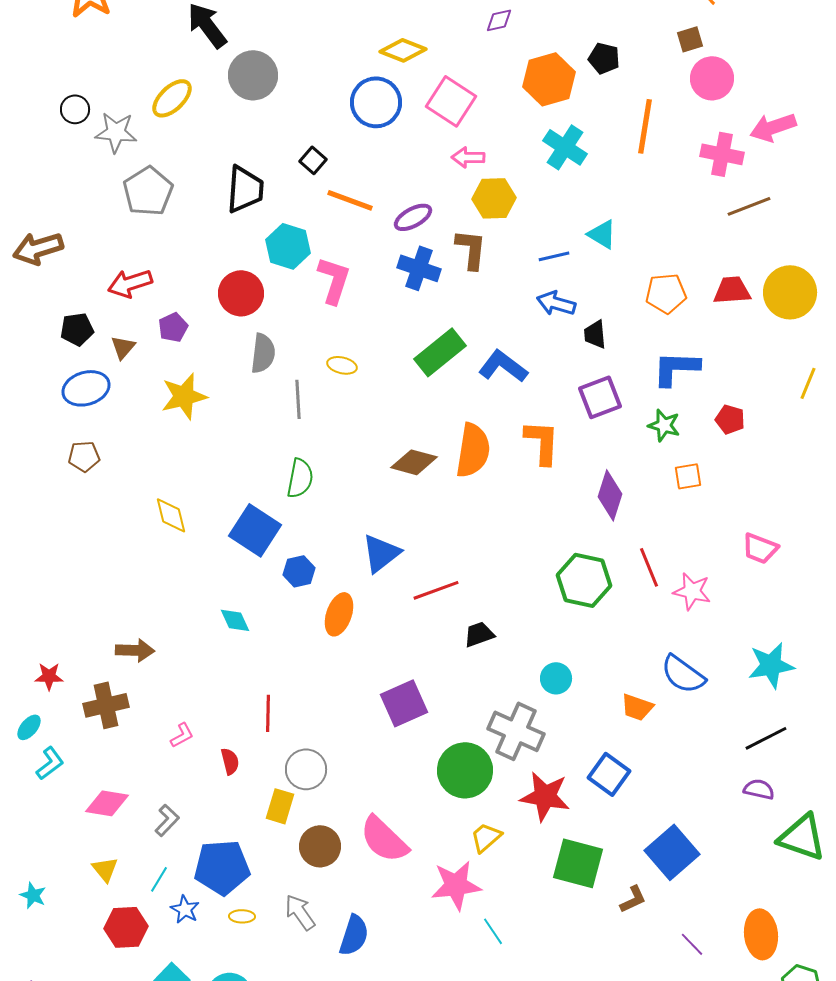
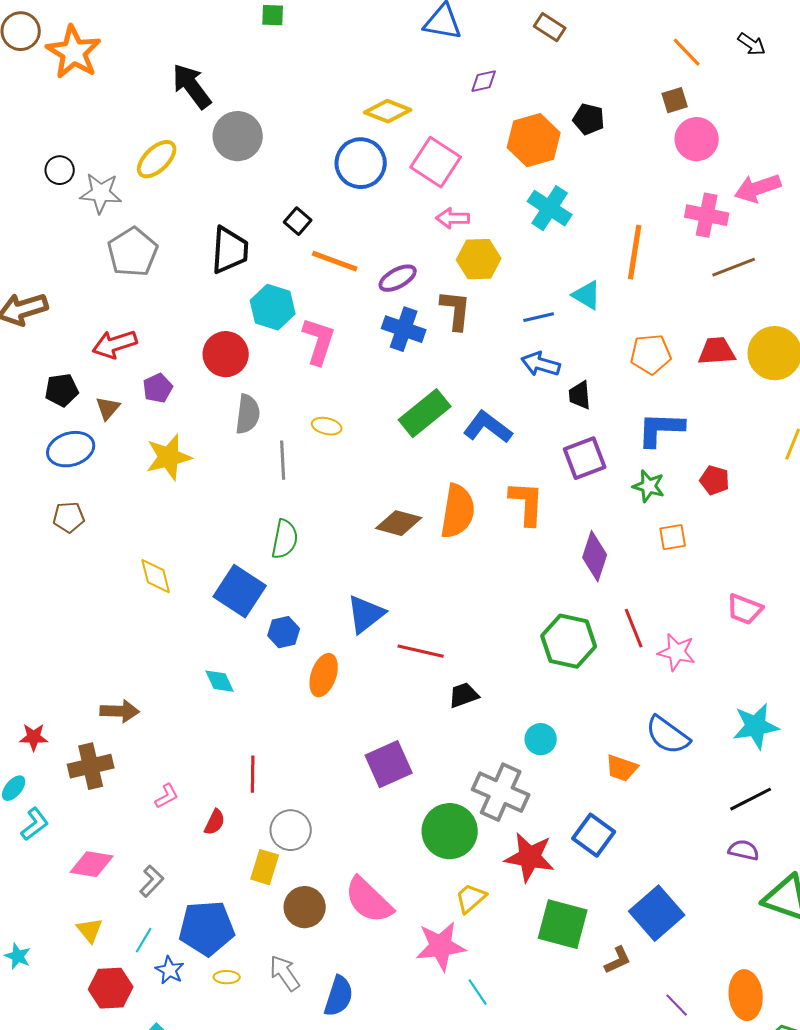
orange line: (645, 126) -> (635, 252), moved
red line: (436, 590) -> (421, 651), turned 33
red semicircle: (230, 761) -> (215, 822), turned 40

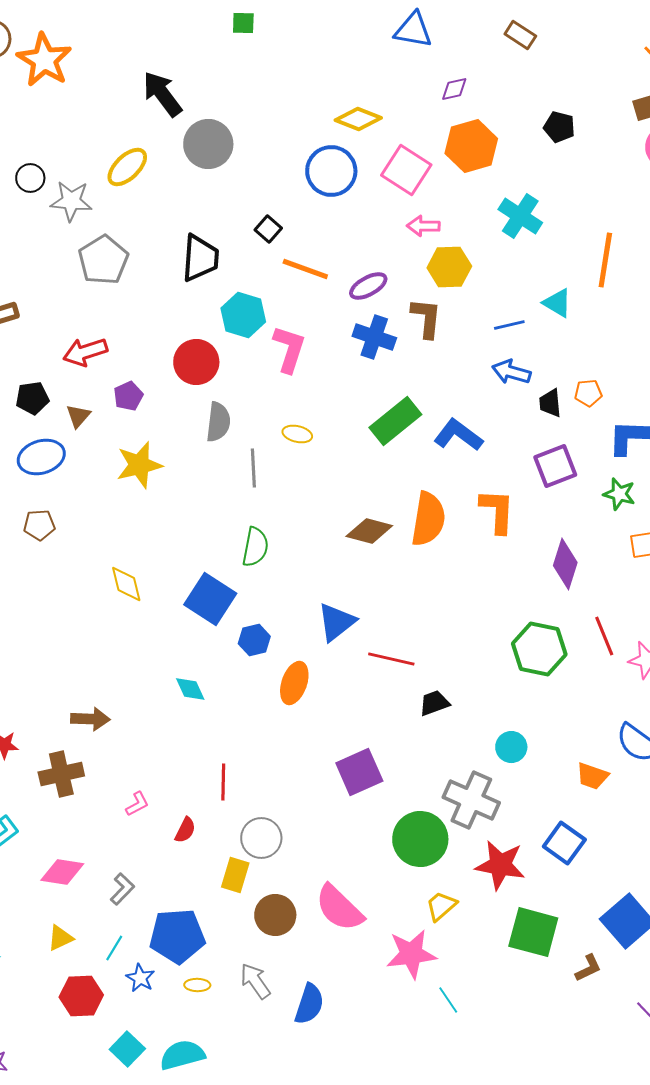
orange hexagon: (534, 140) -> (471, 146), moved
orange pentagon: (651, 354) -> (588, 393), moved, size x0.7
yellow triangle: (90, 930) -> (60, 938), turned 44

